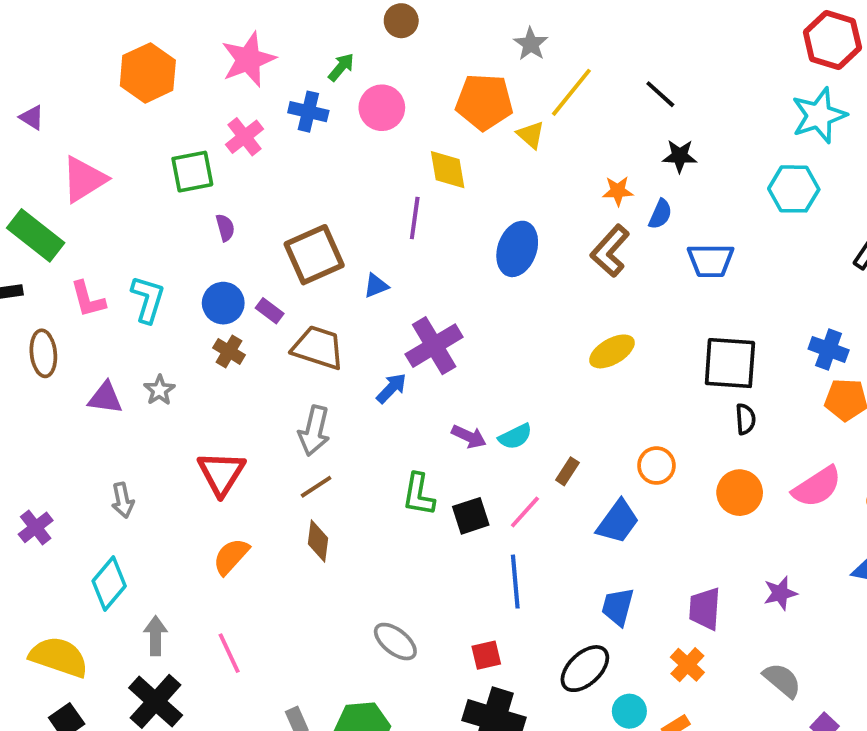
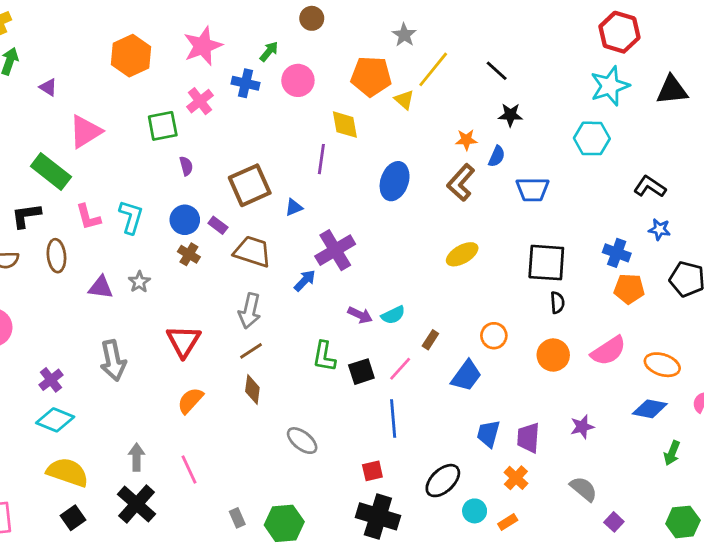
gray arrow: (123, 500) -> (113, 361), size x1.6
cyan diamond: (109, 584) -> (55, 420), moved, turned 72
blue trapezoid: (618, 607) -> (488, 434), moved
gray ellipse: (395, 642) -> (302, 441), moved

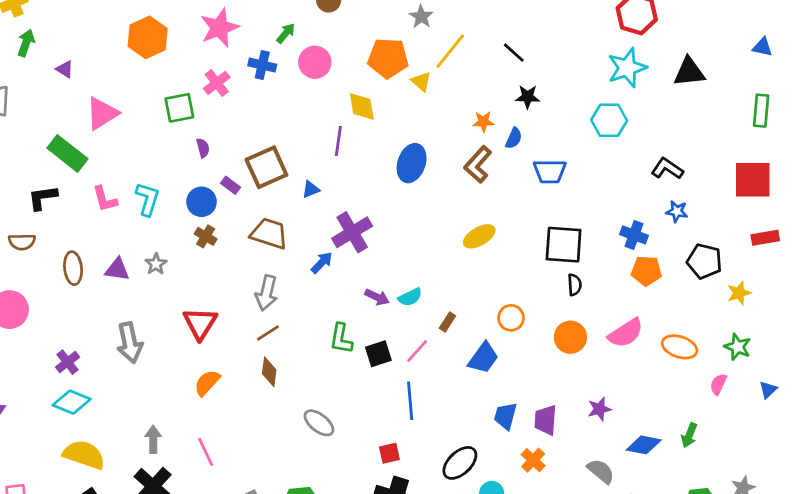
purple rectangle: (218, 225) -> (231, 185), moved
brown ellipse: (56, 256) -> (73, 268), moved
blue diamond: (650, 409) -> (644, 445), moved

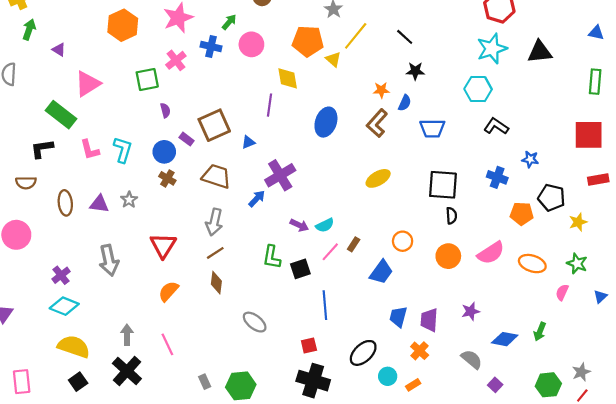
black L-shape: (667, 169) -> (496, 126), moved
orange pentagon: (646, 271) -> (522, 214), moved
pink line: (417, 351) -> (330, 252), moved

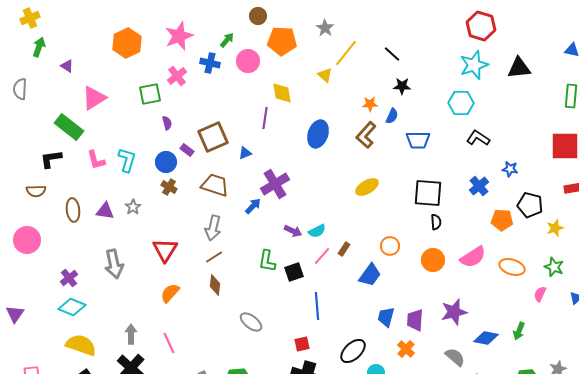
orange pentagon: (308, 41) -> (282, 41), moved
blue cross: (497, 177) -> (479, 186), turned 30
purple star: (471, 311) -> (454, 312), size x1.5

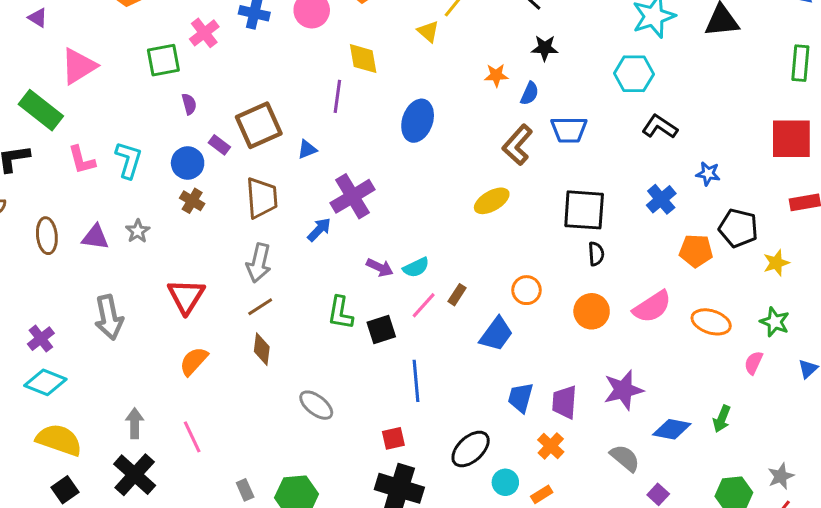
brown L-shape: (366, 135) -> (517, 145), moved
brown trapezoid: (215, 185) -> (262, 198), turned 68

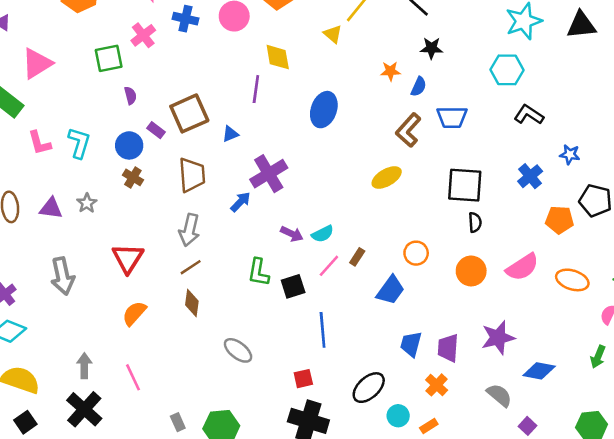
green arrow: (722, 419) -> (598, 357), moved

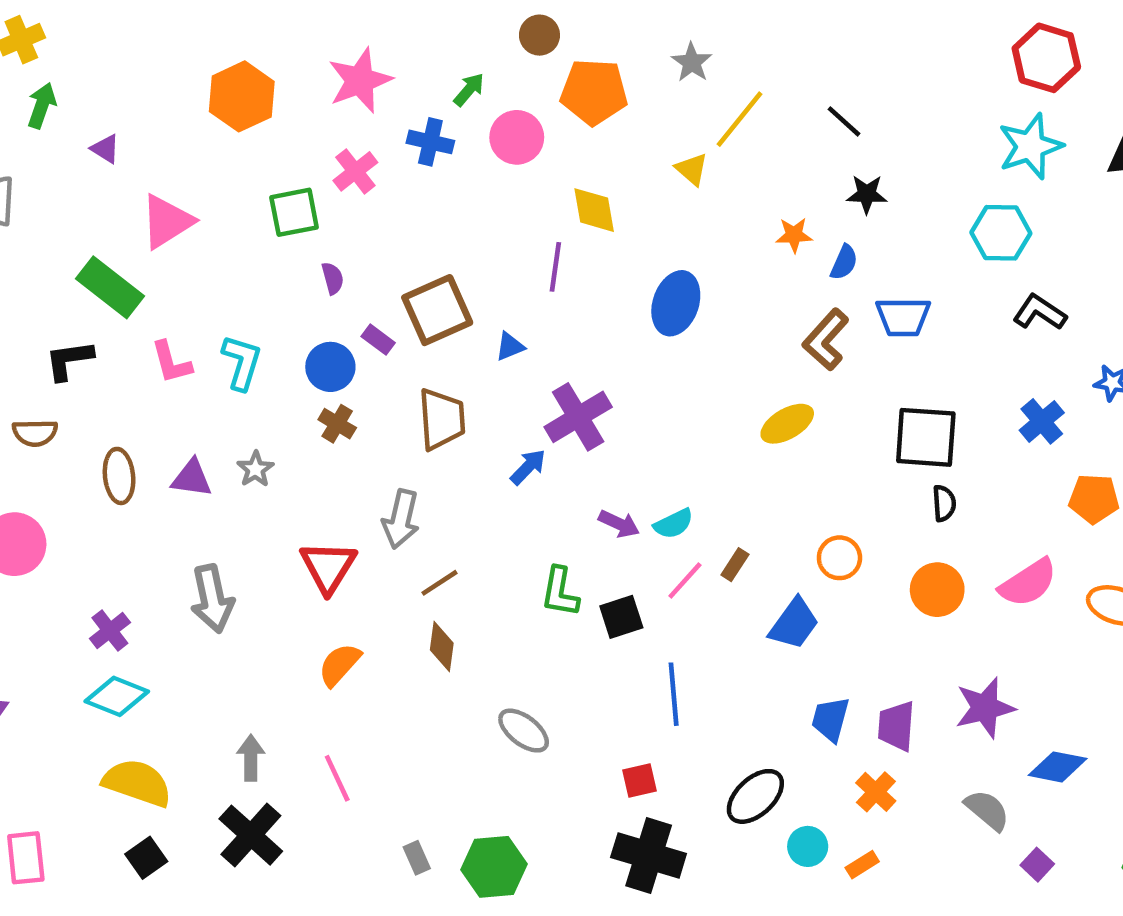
gray arrow: (189, 230) -> (401, 519), moved

